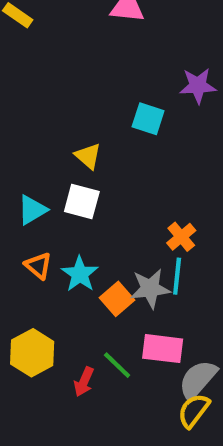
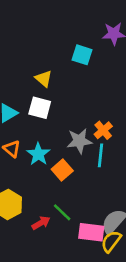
gray star: (150, 289) -> (79, 141), moved
pink rectangle: (163, 349) -> (91, 232), moved
red arrow: (84, 382) -> (41, 223), turned -144

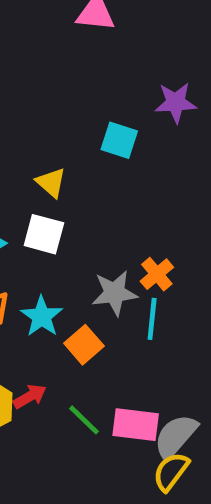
red arrow: (41, 223) -> (30, 396), moved
pink rectangle: (91, 232) -> (136, 425), moved

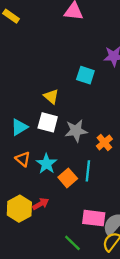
gray star: (115, 293) -> (76, 131), moved
cyan line: (152, 319) -> (88, 171), moved
green line: (84, 420) -> (72, 243), moved

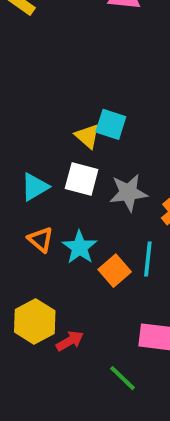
cyan square: (85, 75) -> (111, 124), moved
red arrow: (41, 204) -> (70, 341), moved

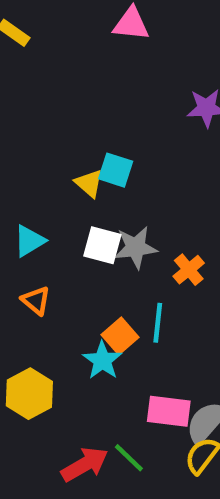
white square: (82, 179) -> (102, 245), moved
cyan star: (80, 247) -> (102, 360), moved
red arrow: (70, 341) -> (85, 464), moved, size x1.5

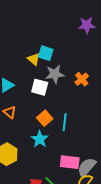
gray star: (136, 247) -> (55, 74), moved
orange cross: (189, 270) -> (82, 79), moved
orange square: (120, 336) -> (45, 118), moved

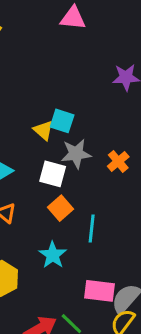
orange square: (45, 118) -> (60, 208), moved

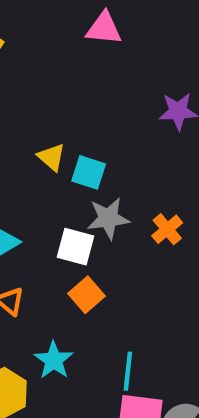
yellow triangle: (43, 130) -> (51, 157), moved
cyan line: (92, 228) -> (128, 371), moved
cyan star: (53, 255) -> (54, 360), moved

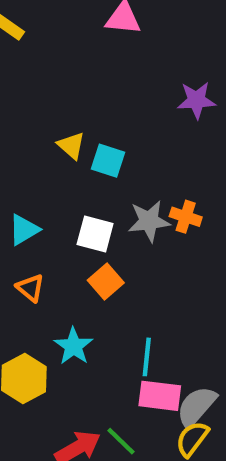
gray star: (108, 218) -> (149, 221), moved
orange cross: (167, 229) -> (186, 217), turned -32

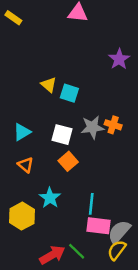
purple star: (196, 100) -> (119, 59), turned -30

